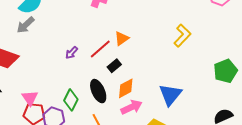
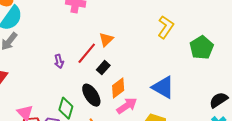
purple arrow: (72, 53) -> (59, 61), turned -48
green pentagon: (225, 71) -> (202, 48), moved
blue triangle: (170, 95) -> (163, 87), turned -30

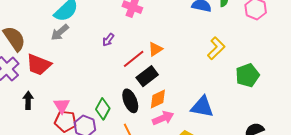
purple arrow: (59, 61) -> (108, 40), moved, turned 40
black rectangle: (103, 68) -> (147, 76), size x1.5
blue triangle: (163, 87) -> (202, 107), turned -30

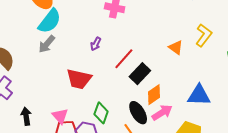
orange triangle: (155, 49) -> (176, 47), moved, turned -42
red trapezoid: (39, 65) -> (79, 79), moved
black ellipse: (130, 101) -> (138, 113), moved

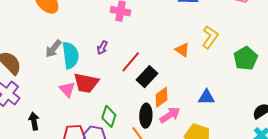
cyan semicircle: (50, 21) -> (70, 55), moved, turned -44
blue triangle: (199, 95) -> (206, 97), size x0.7
black ellipse: (138, 113) -> (146, 116), turned 35
pink triangle: (60, 116) -> (67, 89), moved

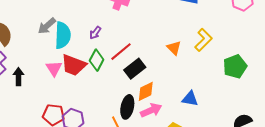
green diamond: (109, 116) -> (97, 60), moved
black arrow: (34, 121) -> (18, 77), moved

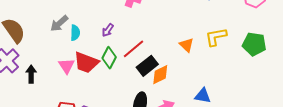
cyan semicircle: (63, 35) -> (75, 33), size x0.6
yellow L-shape: (203, 40) -> (216, 37), turned -145
green pentagon: (235, 67) -> (254, 44), moved, turned 30
orange diamond: (146, 91) -> (160, 75), moved

